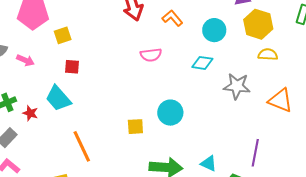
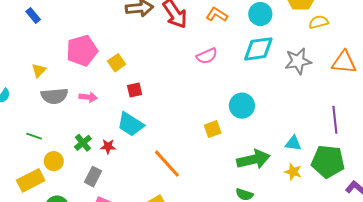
cyan diamond: (202, 63) -> (258, 49), size x1.5

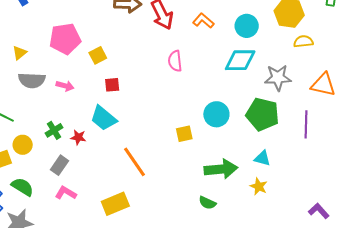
pink semicircle: (207, 56) -> (175, 61), moved, turned 100
purple line: (335, 120) -> (306, 124), moved
green pentagon: (328, 162) -> (262, 114), moved

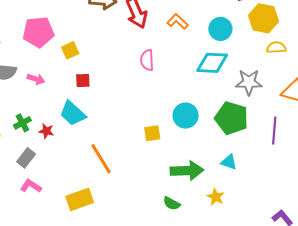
yellow star: (259, 187) -> (216, 197), moved

